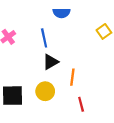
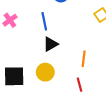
orange line: (72, 77) -> (84, 59), moved

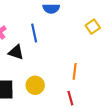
black triangle: (50, 44) -> (16, 52), moved, turned 49

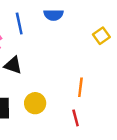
blue line: (34, 33) -> (19, 23), moved

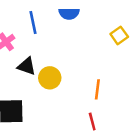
yellow circle: (35, 103) -> (50, 78), moved

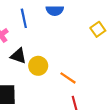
orange line: (97, 89) -> (68, 78), moved, turned -63

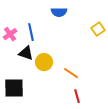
blue line: (24, 18) -> (31, 32), moved

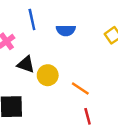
blue semicircle: (59, 12) -> (66, 30), moved
blue line: (31, 32) -> (32, 20), moved

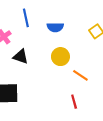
yellow circle: (48, 75) -> (60, 57), moved
orange line: (80, 89) -> (80, 75), moved

